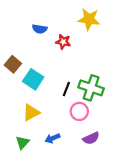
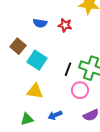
blue semicircle: (40, 29) -> (40, 23), moved
yellow triangle: (31, 112) -> (35, 91), turned 36
green triangle: (23, 142) -> (27, 119), turned 32

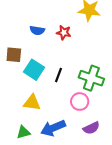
brown square: (18, 46) -> (14, 55), turned -35
black line: (68, 69) -> (58, 75), moved
blue arrow: (55, 115) -> (53, 128), size x1.6

